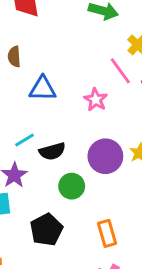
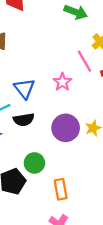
blue triangle: (43, 89) -> (24, 89), moved, turned 45
green circle: (72, 186) -> (34, 163), moved

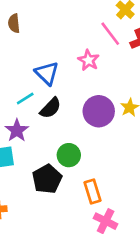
black semicircle: (24, 120) -> (51, 108), turned -30
orange rectangle: (61, 189) -> (93, 192), moved

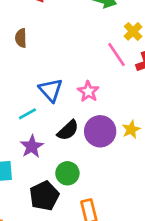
pink star: (89, 60) -> (88, 91), moved
black semicircle: (51, 108) -> (68, 130), moved
purple star: (17, 130) -> (32, 146), moved

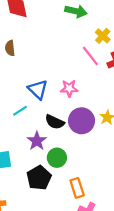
pink star: (88, 91) -> (69, 88), turned -30
black semicircle: (68, 130) -> (55, 122), turned 72
purple star: (32, 146) -> (37, 141), moved

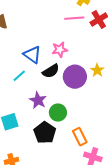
pink line: (90, 56) -> (74, 18), turned -48
black semicircle: (55, 122) -> (51, 71), moved, turned -48

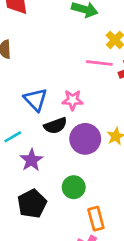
cyan line: (19, 76) -> (13, 137), moved
green circle: (58, 113) -> (74, 187), moved
orange rectangle: (80, 137) -> (96, 219), moved

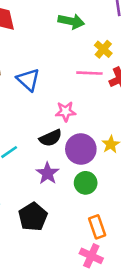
blue triangle: (36, 100) -> (28, 80), moved
purple star: (31, 160) -> (47, 173), moved
green circle: (74, 187) -> (86, 183), moved

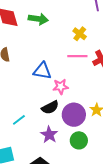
green arrow: (71, 21) -> (38, 19), moved
yellow cross: (103, 49) -> (80, 34), moved
blue triangle: (28, 80) -> (42, 71), moved, turned -30

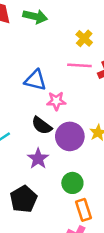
black semicircle: (50, 107) -> (42, 126), turned 60
green circle: (79, 140) -> (72, 183), moved

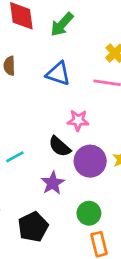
green arrow: (35, 17) -> (62, 24), turned 115
blue triangle: (35, 80) -> (58, 74), moved

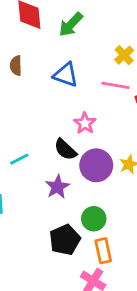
pink star: (78, 120) -> (85, 123), turned 30
black pentagon: (33, 227) -> (65, 240), moved

